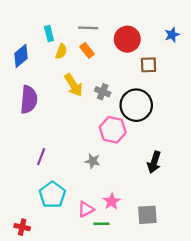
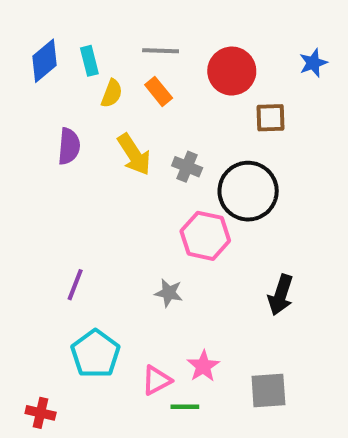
blue diamond: (21, 56) -> (45, 61), moved
purple semicircle: (29, 100) -> (69, 146), moved, size x0.7

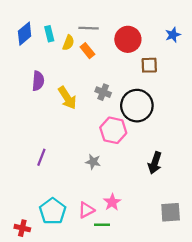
yellow semicircle: (112, 93) -> (68, 43), moved
yellow arrow: (134, 154) -> (67, 98), moved
cyan pentagon: (95, 354) -> (53, 211), moved
gray square: (268, 390) -> (171, 212), moved

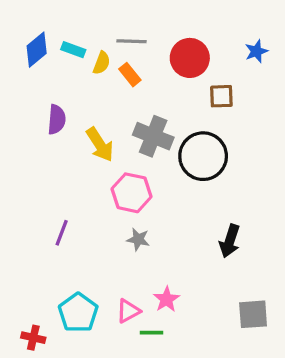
cyan rectangle: (49, 34) -> (73, 50), turned -56
gray cross: (103, 92) -> (153, 136), size x1.6
pink hexagon: (113, 130) -> (132, 193), moved

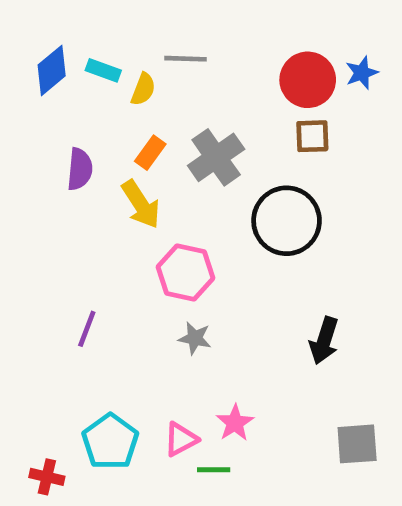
red circle: (190, 58) -> (308, 80), moved
orange rectangle: (130, 75) -> (150, 153), moved, turned 75
gray cross: (153, 136) -> (216, 157), moved, turned 33

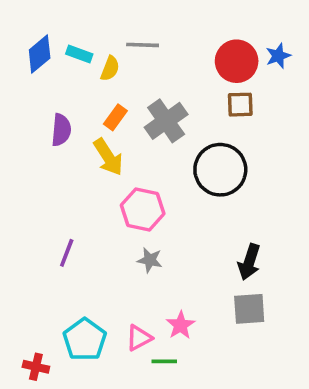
gray square: (357, 444) -> (249, 309), moved

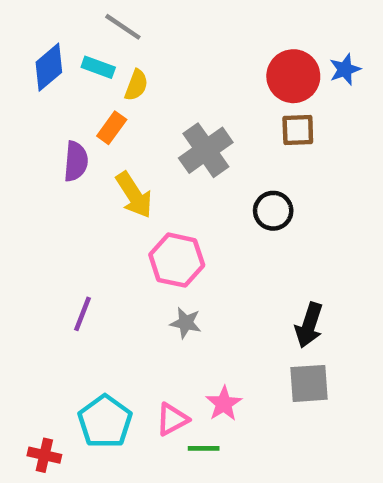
gray line: (143, 45) -> (123, 27), moved, turned 32
orange rectangle: (115, 117) -> (112, 128), moved
black circle: (220, 170) -> (273, 211), size x0.6

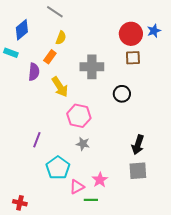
cyan rectangle: (98, 67) -> (11, 53), moved
gray cross: (206, 150) -> (92, 67), turned 35
cyan pentagon: (105, 422) -> (58, 168), moved

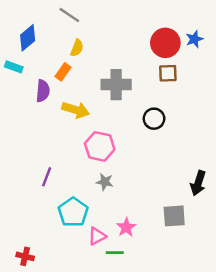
yellow arrow: (60, 87) -> (76, 110), turned -40
black arrow: (138, 145) -> (198, 183), moved

